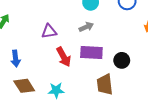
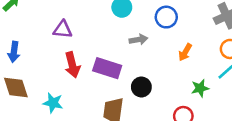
gray arrow: (86, 27) -> (138, 40), moved

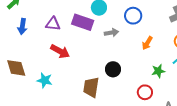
blue arrow: (14, 52) -> (22, 26), moved
red arrow: (72, 65) -> (60, 51), turned -48
purple rectangle: (107, 68) -> (83, 22), moved

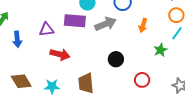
gray arrow: (111, 33) -> (106, 24), size x1.5
brown trapezoid: (91, 87) -> (86, 83), moved
red circle: (145, 92) -> (142, 80), moved

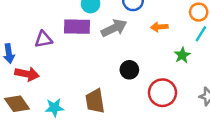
orange arrow: (143, 25) -> (159, 27), turned 72
red arrow: (60, 54) -> (27, 74), moved
red circle: (142, 80) -> (162, 93), size x1.5

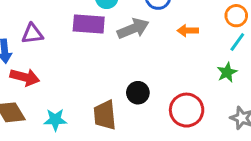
purple triangle: (43, 39) -> (32, 34), moved
green star: (182, 55) -> (227, 72), moved
black circle: (129, 70) -> (138, 93), moved

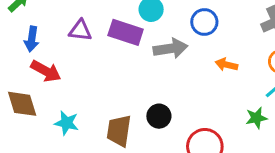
purple triangle: (32, 34) -> (80, 30), moved

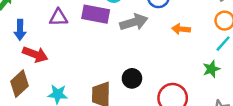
brown diamond: (22, 104) -> (19, 84), turned 72

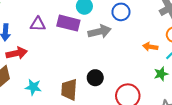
orange arrow: (181, 29) -> (150, 47), moved
red arrow: (35, 54) -> (17, 53), turned -36

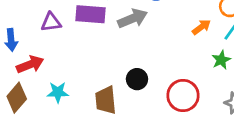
orange arrow: (150, 47) -> (201, 27), turned 144
cyan star: (33, 87) -> (58, 92), moved

